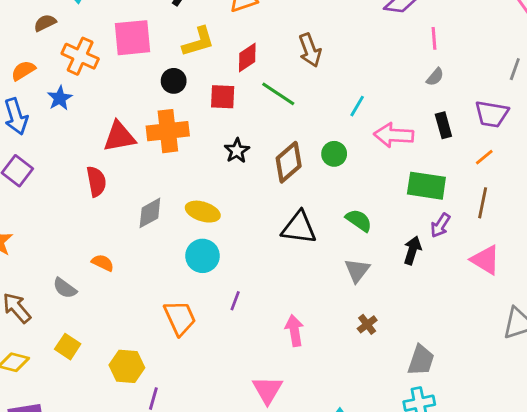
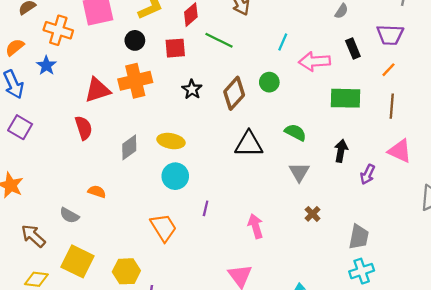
purple arrow: (440, 225) -> (368, 174), moved
yellow square: (68, 347) -> (78, 261), size x1.6

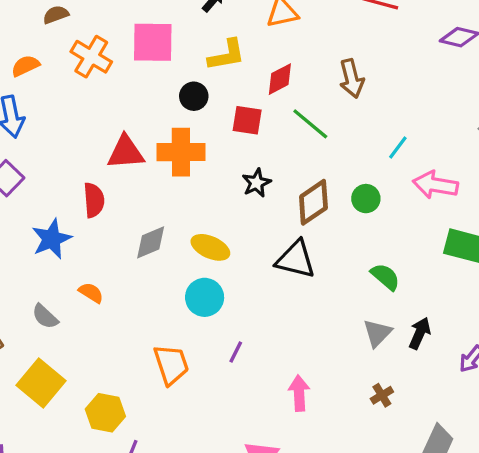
blue star: (46, 65) -> (52, 239), moved, size x1.4
black triangle: (249, 144) -> (296, 259), moved
black arrow: (341, 151) -> (420, 333), moved

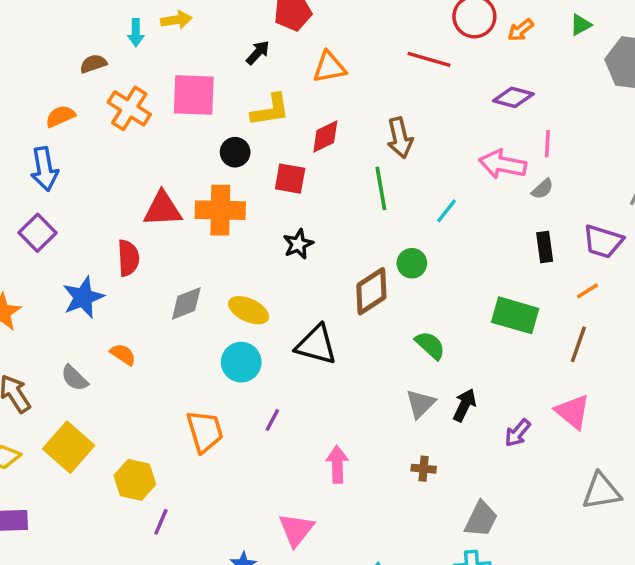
green line: (310, 124) -> (381, 188), moved, turned 39
pink arrow: (435, 185) -> (503, 164), moved
brown diamond: (313, 202) -> (371, 291), moved
black triangle: (296, 259) -> (316, 345), moved
brown cross: (382, 395) -> (424, 469), turned 35

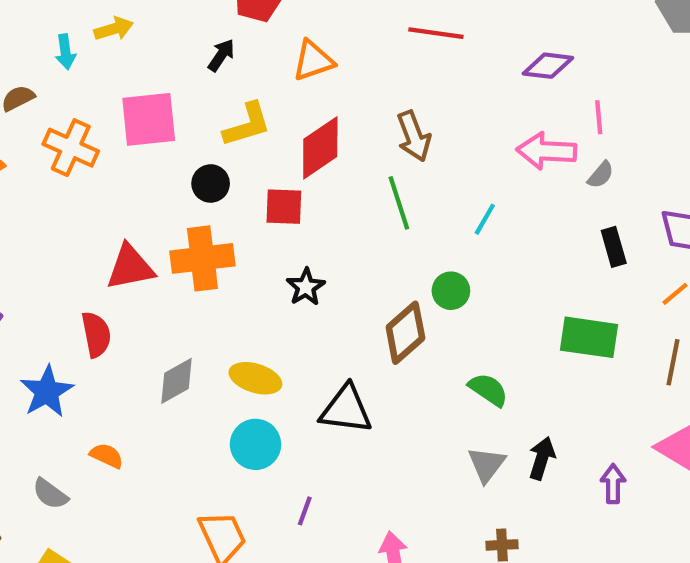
red diamond: (325, 136) -> (320, 148), size x1.4
purple arrow: (518, 433) -> (613, 484), turned 148

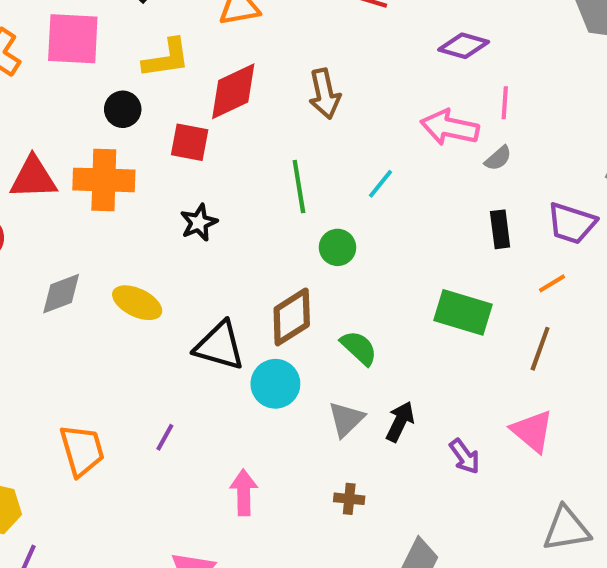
green line: (399, 203) -> (299, 187), moved
brown diamond: (405, 333) -> (292, 317), moved
cyan circle: (256, 444) -> (275, 384), moved
purple arrow: (613, 484) -> (465, 456), turned 135

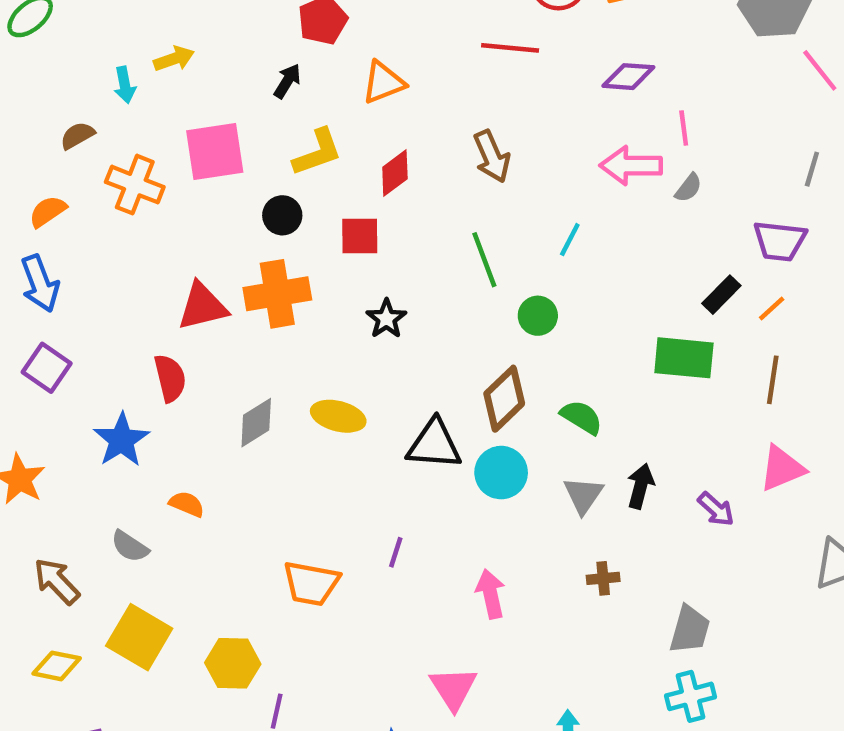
red diamond: (233, 91) -> (395, 173), size x0.7
black rectangle: (500, 229) -> (721, 295), moved, turned 63
pink triangle: (532, 431) -> (782, 468), turned -51
orange trapezoid: (82, 450) -> (311, 583), turned 128

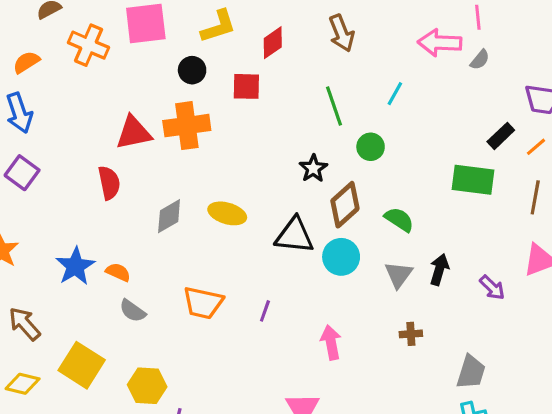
black star: (386, 319) -> (313, 168), moved
blue star: (121, 440) -> (75, 266), moved
gray semicircle: (130, 546) -> (133, 311), moved
orange trapezoid: (311, 583) -> (203, 303), moved

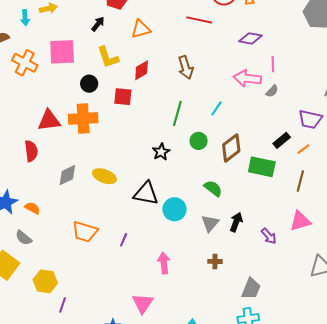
yellow L-shape: (218, 26) -> (108, 57), turned 85
green line: (334, 106) -> (177, 113), turned 30
brown diamond: (345, 205) -> (231, 148), moved
gray semicircle: (133, 311) -> (24, 238), moved

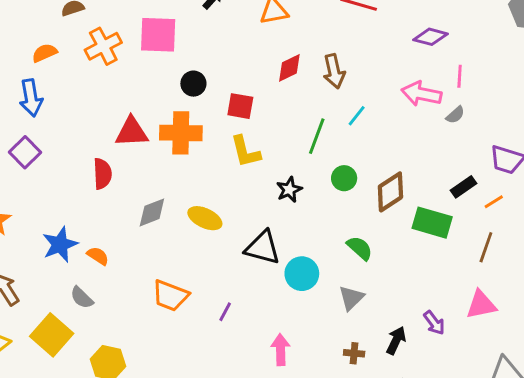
yellow L-shape: (108, 57) -> (245, 152), moved
orange cross: (25, 63) -> (103, 46), turned 30
red diamond: (142, 70) -> (289, 68), moved
cyan line: (216, 108) -> (357, 116), moved
black arrow: (236, 222) -> (396, 340), moved

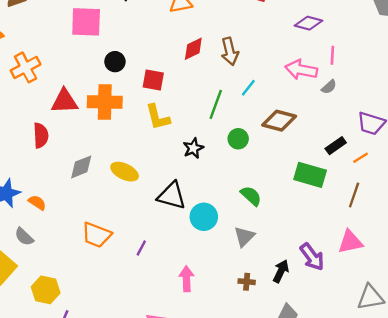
orange cross: (103, 46) -> (26, 67), moved
brown diamond: (390, 192) -> (279, 121), moved, turned 48
purple arrow: (434, 323) -> (312, 257), size x1.4

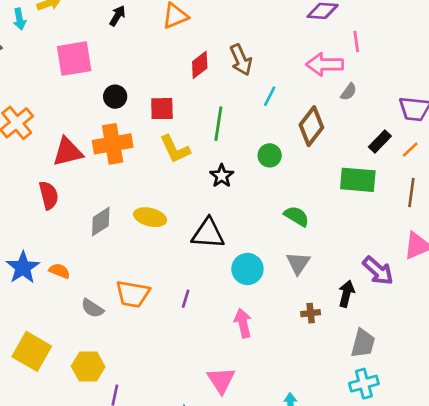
gray semicircle: (329, 87) -> (349, 92), moved
green line: (216, 104) -> (218, 124), moved
brown diamond: (279, 121) -> (311, 126), turned -56
cyan circle: (204, 217) -> (247, 269), moved
gray semicircle: (24, 237) -> (92, 308), moved

